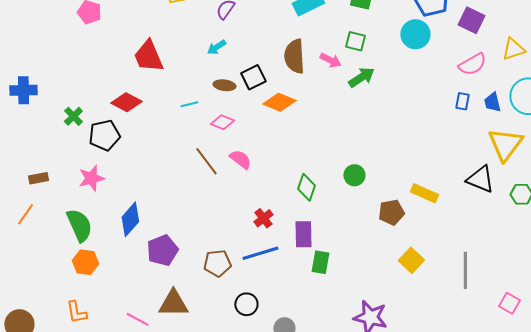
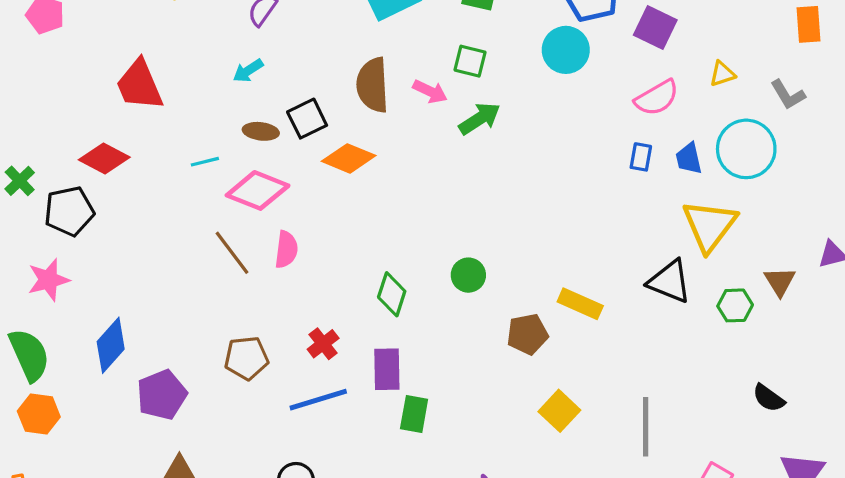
yellow triangle: (513, 49) -> (722, 74), size x0.7
pink diamond: (222, 122) -> (258, 190), size x1.6
pink semicircle: (240, 159) -> (286, 250), turned 60
brown pentagon: (217, 263) -> (246, 358), moved

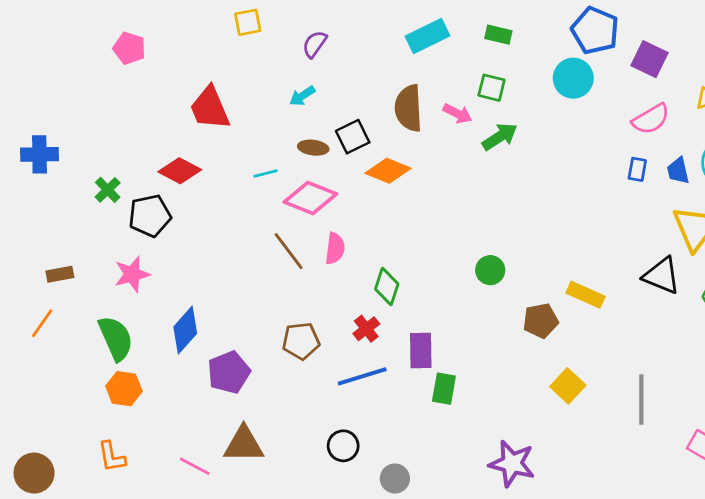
green diamond: (392, 294) -> (387, 287), moved

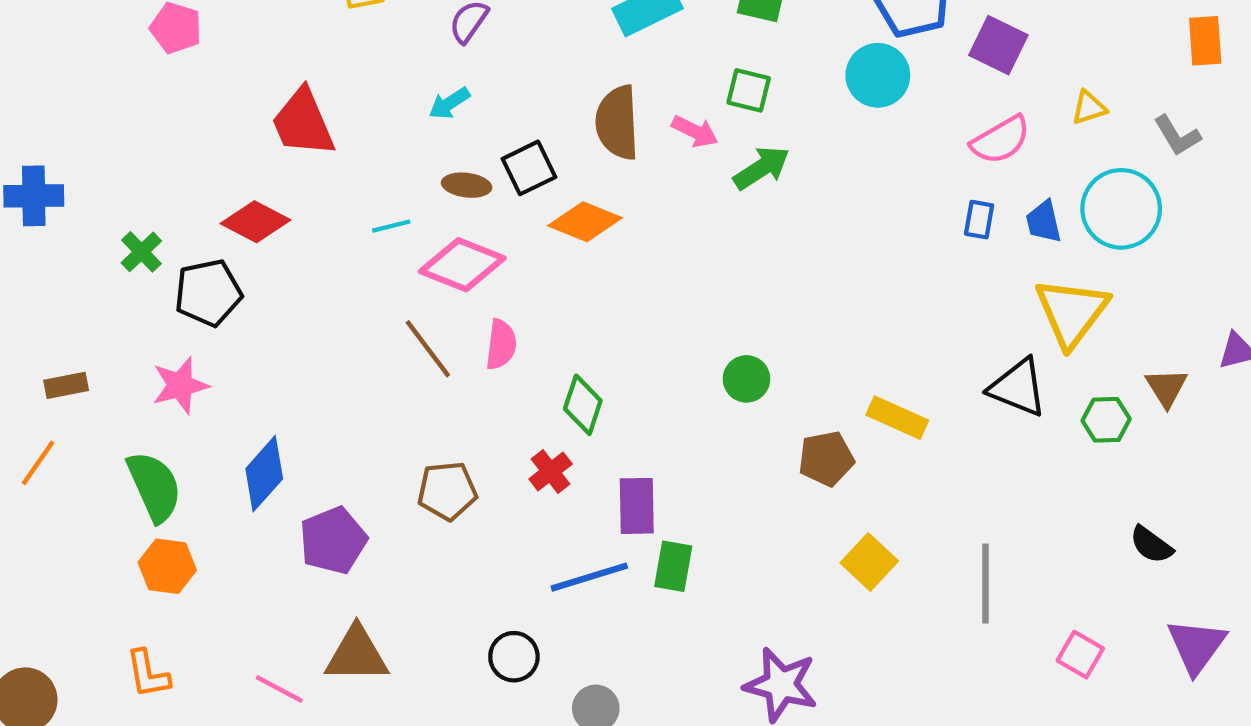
blue line: (362, 376) -> (589, 577), moved

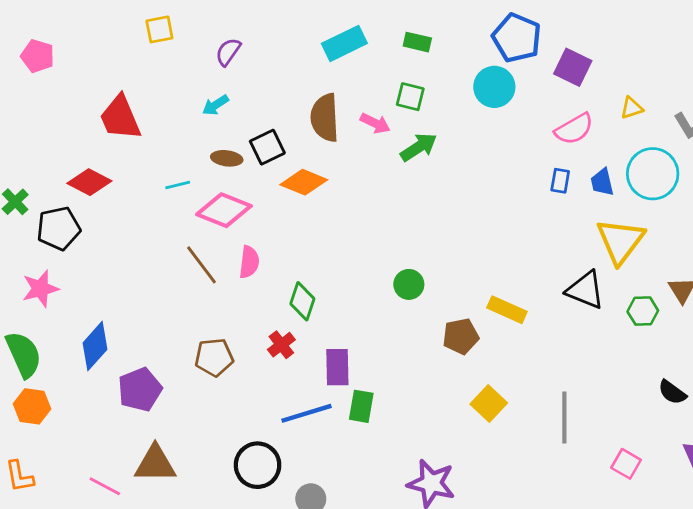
black circle: (514, 657) -> (258, 465), size x1.4

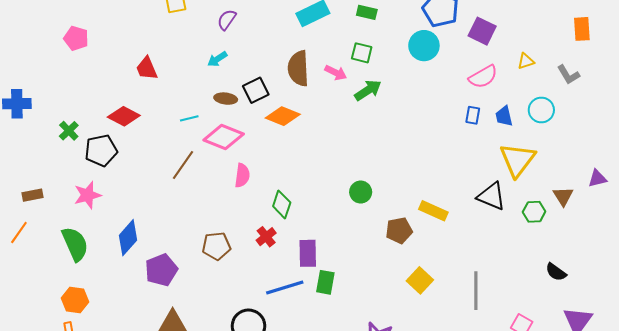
pink pentagon: (38, 56) -> (76, 38), moved
red trapezoid: (120, 118) -> (147, 68), size x0.7
cyan circle: (653, 174) -> (541, 110), size x0.7
brown line: (201, 265) -> (183, 165), moved, turned 72
orange hexagon: (32, 406) -> (75, 300), moved

